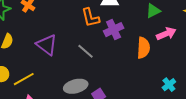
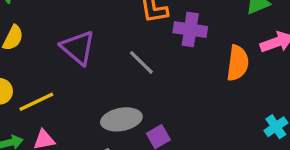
purple cross: (114, 30) -> (190, 30), turned 30

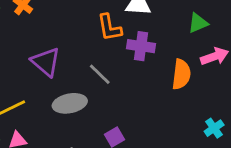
gray ellipse: (121, 119) -> (70, 103), moved

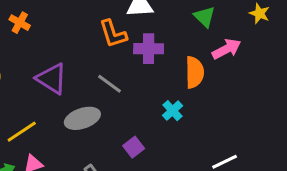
green triangle: (198, 23) -> (205, 17), turned -45
cyan cross: (214, 128) -> (173, 111), moved

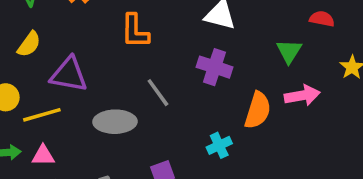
orange L-shape: (113, 34) -> (135, 31), moved
purple triangle: (52, 79) -> (69, 75), moved, turned -40

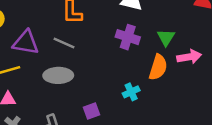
green triangle: (289, 51) -> (166, 37), moved
gray line: (158, 93) -> (64, 43), moved, turned -30

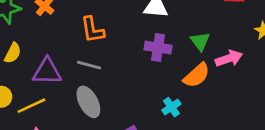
orange semicircle: (158, 67) -> (197, 75), turned 40
gray ellipse: (58, 75) -> (88, 102), turned 72

